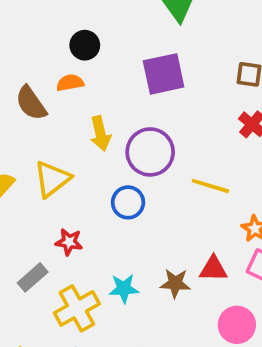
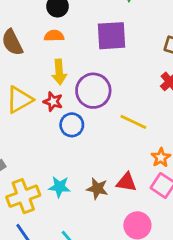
orange semicircle: (70, 83) -> (54, 36), moved
red star: (69, 242) -> (53, 102), moved

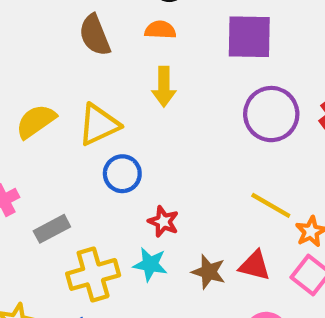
purple circle: (93, 91) -> (271, 114), moved
red star: (53, 102) -> (163, 222), moved
yellow line: (133, 122) -> (271, 205), moved
blue circle: (72, 125) -> (122, 174), moved

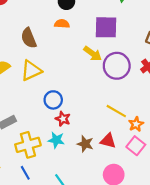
brown semicircle: (95, 35) -> (29, 38), moved
yellow arrow: (164, 87) -> (93, 54), moved, turned -54
blue circle: (122, 174) -> (53, 100), moved

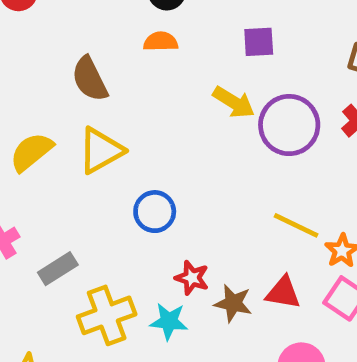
purple square: (106, 27) -> (259, 42), size x0.6
red star: (63, 119) -> (192, 278), moved
cyan star: (56, 140) -> (169, 321), moved

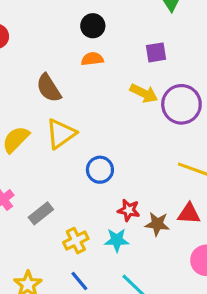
yellow cross: (107, 315) -> (76, 241), size x0.7

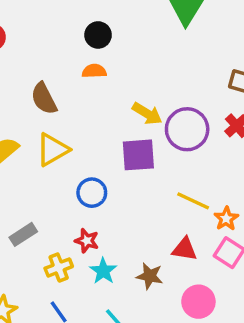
purple square: (156, 52) -> (138, 155), moved, size x1.5
red star: (129, 210) -> (87, 241), moved
brown star: (157, 224) -> (150, 276), moved
cyan star: (117, 240) -> (103, 271), turned 30

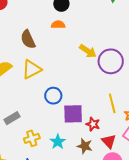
purple square: (138, 155) -> (73, 114), moved
yellow line: (193, 201) -> (112, 103), turned 48
red star: (87, 241) -> (93, 124), moved
red triangle: (185, 249) -> (109, 141), moved, turned 35

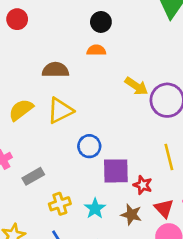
brown semicircle: (28, 39) -> (55, 70), turned 114

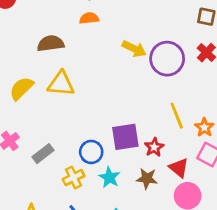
yellow triangle: (60, 111) -> (61, 84), turned 40
blue circle: (89, 146) -> (91, 152), moved
red star: (143, 185) -> (154, 147), turned 30

